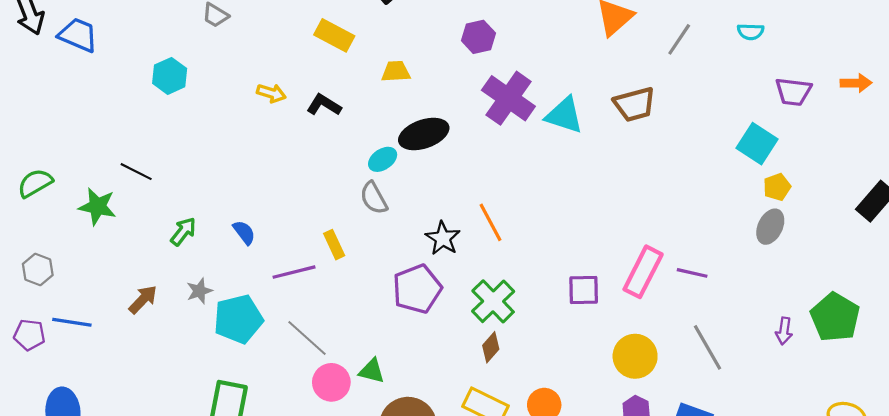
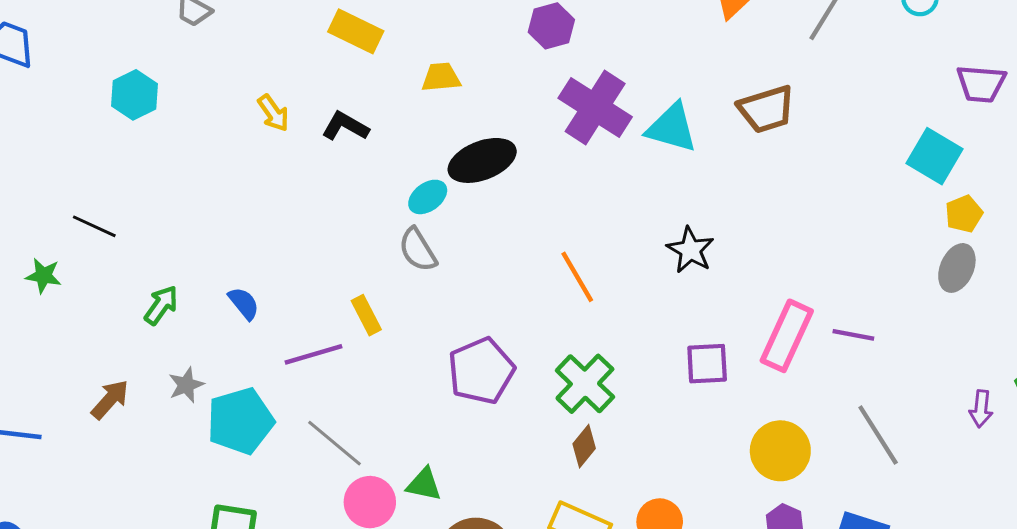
yellow arrow: (271, 93) -> (273, 113), turned 40
green star: (97, 206) -> (43, 276), size x0.7
black star: (443, 238) -> (690, 250), moved

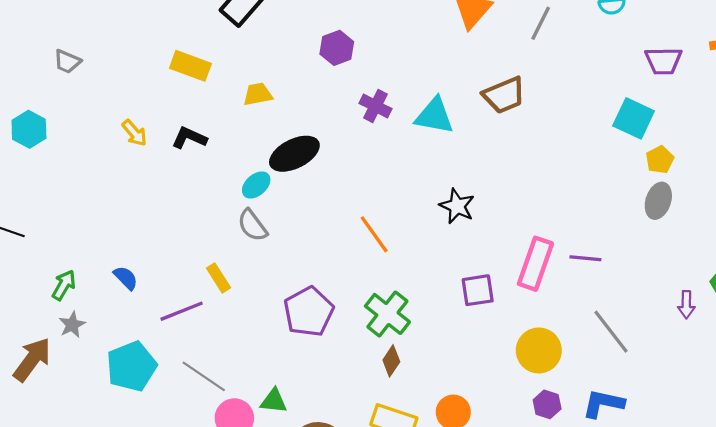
purple cross: (595, 107) -> (375, 106), size x0.6
gray star: (186, 385) -> (72, 325), moved
brown arrow: (110, 399) -> (32, 359), size x1.4

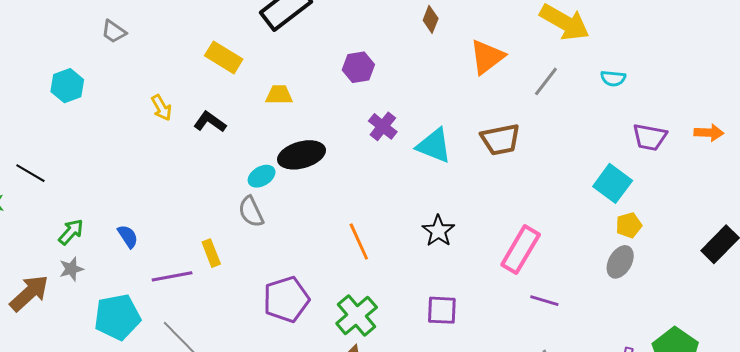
pink rectangle: (535, 264) -> (521, 250), moved

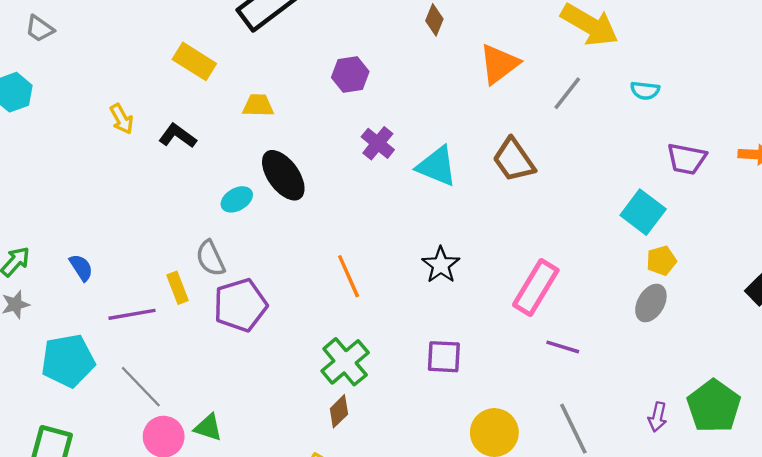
gray trapezoid: (114, 32) -> (40, 29), moved
brown trapezoid: (500, 140) -> (514, 160), turned 66
black ellipse: (302, 155) -> (283, 175), turned 69
gray semicircle: (251, 212) -> (210, 258), moved
purple pentagon: (286, 299) -> (240, 305), moved

